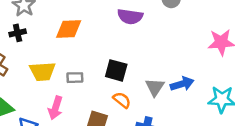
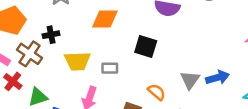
black cross: (18, 33) -> (51, 35), moved
black square: (116, 70) -> (146, 47), moved

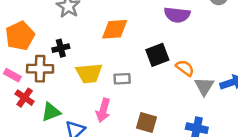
black square: (146, 47) -> (157, 55), turned -35
brown cross: (30, 54) -> (40, 69), turned -30
orange semicircle: (156, 92) -> (185, 68), moved

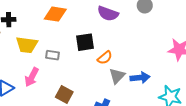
orange semicircle: (185, 68) -> (105, 58), turned 91

